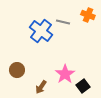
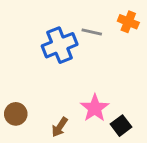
blue cross: (41, 31) -> (60, 45), turned 30
brown circle: (17, 70) -> (16, 114), moved

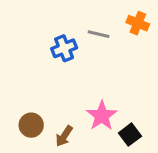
blue cross: (60, 45) -> (64, 48), size x0.7
brown circle: (16, 114) -> (31, 125), moved

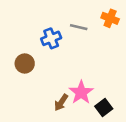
brown circle: (31, 125) -> (25, 64), moved
brown arrow: (64, 136) -> (61, 102), moved

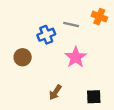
pink star: (81, 92) -> (76, 57), moved
black square: (104, 107) -> (94, 97), turned 35

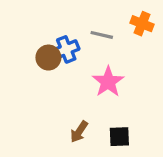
brown circle: (23, 57) -> (48, 58), moved
black square: (94, 97) -> (119, 137), moved

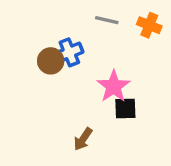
gray line: (102, 35) -> (107, 20), moved
black square: (119, 137) -> (125, 108), moved

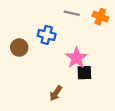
blue cross: (69, 52) -> (47, 35), turned 36
brown circle: (51, 61) -> (19, 48), moved

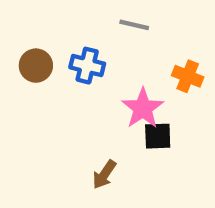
orange cross: (100, 17) -> (188, 76), moved
brown circle: (19, 48) -> (36, 66), moved

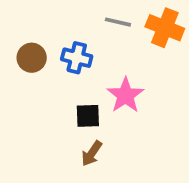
orange cross: (188, 76) -> (165, 28), moved, size x1.4
black square: (158, 136) -> (88, 116), moved

